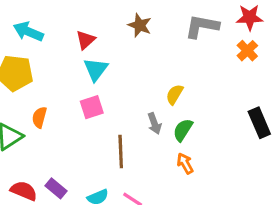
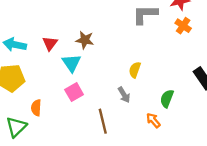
brown star: (140, 25) -> (85, 40), moved
red triangle: (86, 40) -> (50, 43), moved
green semicircle: (183, 130) -> (167, 99), moved

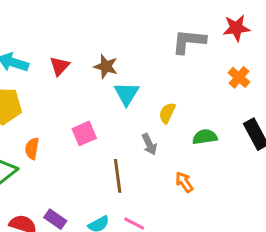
orange cross: (183, 26) -> (239, 77), moved
cyan triangle: (71, 63) -> (127, 94), moved
green semicircle: (167, 99) -> (205, 137), moved, turned 54

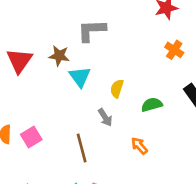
gray L-shape: (189, 41) -> (92, 30), moved
red triangle: (59, 66) -> (19, 61), size x1.5
pink square: (84, 133) -> (31, 137), moved

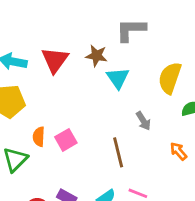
yellow semicircle: (117, 89) -> (170, 78), moved, size x1.6

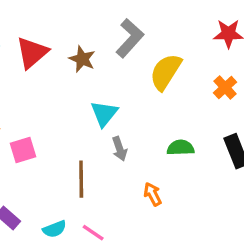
gray L-shape: (131, 30) -> (130, 38), turned 120
cyan triangle: (118, 78) -> (104, 114), moved
yellow semicircle: (170, 78) -> (166, 72), moved

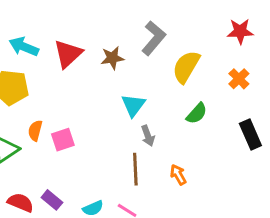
brown star: (82, 59) -> (112, 58), turned -30
green semicircle: (181, 148) -> (197, 113), moved, turned 135
brown line: (81, 179) -> (135, 169), moved

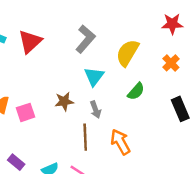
gray L-shape: (154, 38) -> (85, 39), moved
brown star: (112, 58) -> (64, 101), moved
cyan triangle: (133, 105) -> (94, 76), moved
orange arrow: (178, 175) -> (120, 142), size x1.5

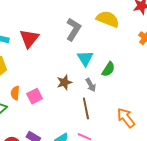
yellow semicircle: (127, 53) -> (108, 19), moved, turned 90
green semicircle: (136, 91) -> (108, 69), moved
orange arrow: (120, 142) -> (126, 118), moved

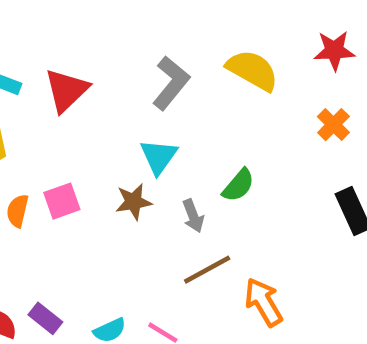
cyan triangle: (85, 58) -> (159, 157), moved
pink square: (35, 96) -> (62, 201), moved
brown line: (86, 108) -> (207, 270), moved, turned 65

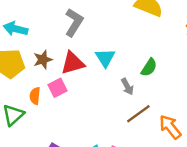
gray L-shape: (171, 83) -> (74, 22), moved
red triangle: (67, 90) -> (73, 63), moved, turned 35
brown star: (134, 202) -> (43, 60), moved

